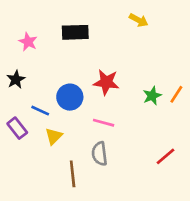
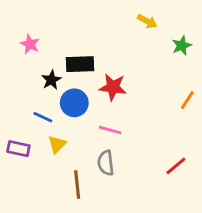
black rectangle: (75, 32) -> (80, 64), moved
black star: (16, 80) -> (51, 80), moved
green star: (152, 96) -> (182, 46), moved
purple rectangle: (17, 128) -> (18, 149), moved, turned -40

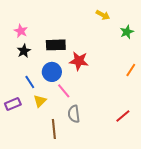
black star: (51, 80) -> (24, 51), moved
blue line: (43, 117) -> (30, 82), turned 32
pink line: (110, 130) -> (64, 91), moved, turned 35
purple rectangle: (18, 149) -> (13, 104), turned -35

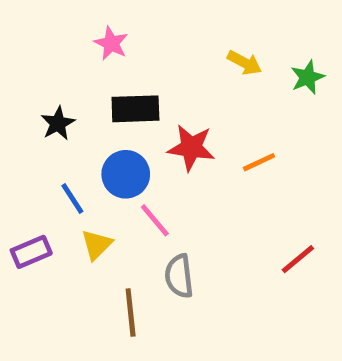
yellow arrow: (103, 15) -> (245, 63), moved
pink star: (21, 31) -> (111, 43), moved
orange line: (131, 70) -> (259, 162), moved, turned 32
red line: (123, 116) -> (298, 259), moved

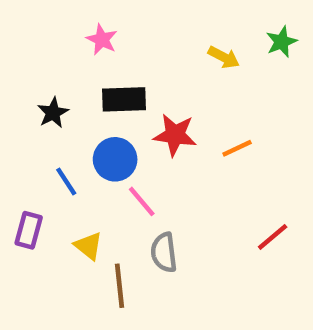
green star: (308, 77) -> (281, 42), moved
yellow triangle: (97, 245) -> (88, 246), moved, turned -36
purple rectangle: (31, 252) -> (29, 230), turned -52

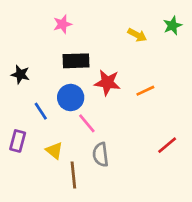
pink star: (102, 40) -> (62, 24), turned 30
black star: (53, 113) -> (20, 74), moved, turned -30

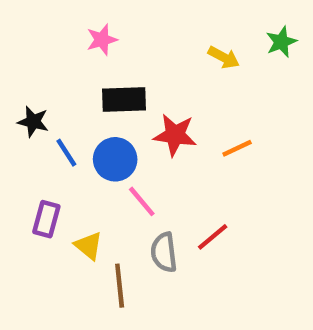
blue line: (41, 111) -> (66, 153), moved
purple rectangle: (18, 141) -> (46, 219), moved
red line: (167, 145) -> (213, 237), moved

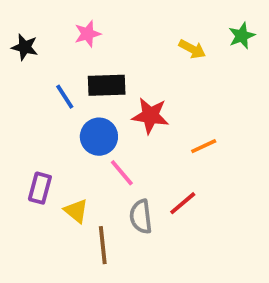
black star: (33, 122) -> (25, 47), moved
orange line: (237, 148) -> (204, 146), moved
blue line: (66, 153) -> (65, 97), moved

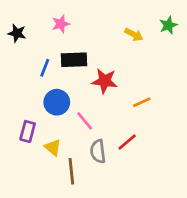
blue line: (65, 97) -> (45, 68), turned 54
blue circle: (99, 137) -> (57, 102), moved

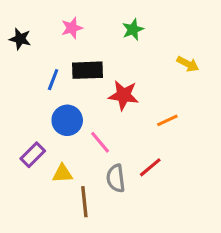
green star: (168, 25) -> (133, 29), moved
yellow arrow: (134, 35) -> (188, 64), moved
purple rectangle: (28, 131) -> (33, 155), turned 30
yellow triangle: (53, 147) -> (62, 174), turned -42

